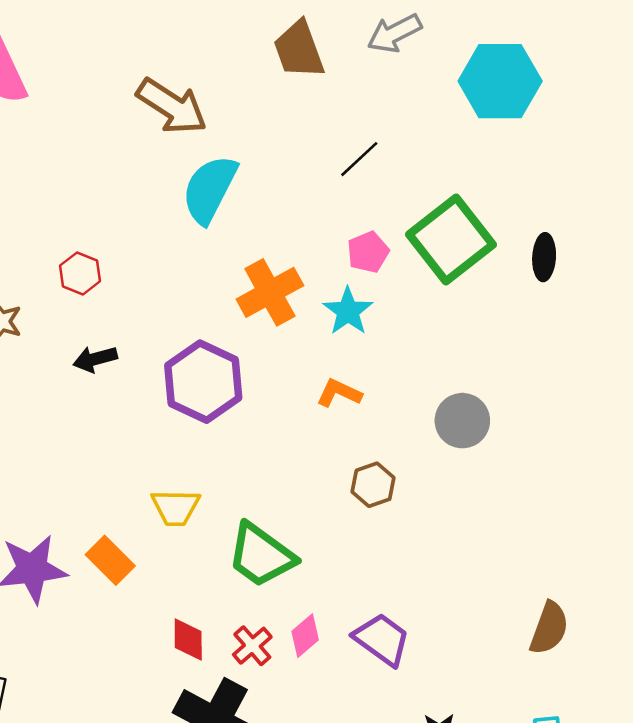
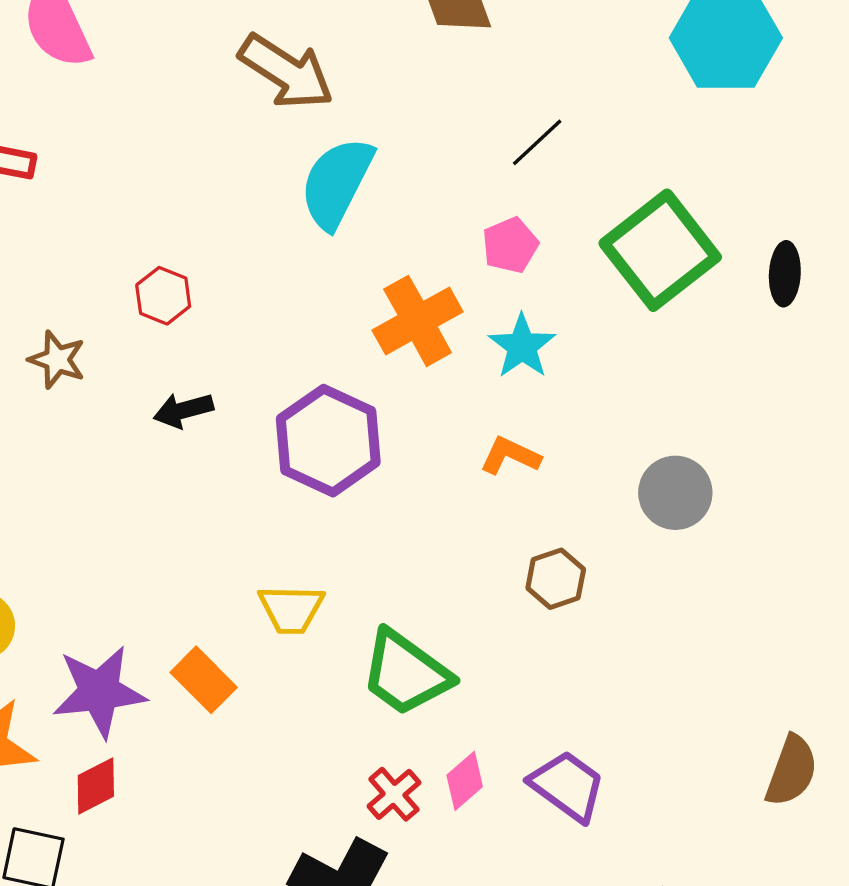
pink pentagon: (368, 252) -> (510, 245), moved
red diamond: (188, 639) -> (96, 786), moved, turned 63

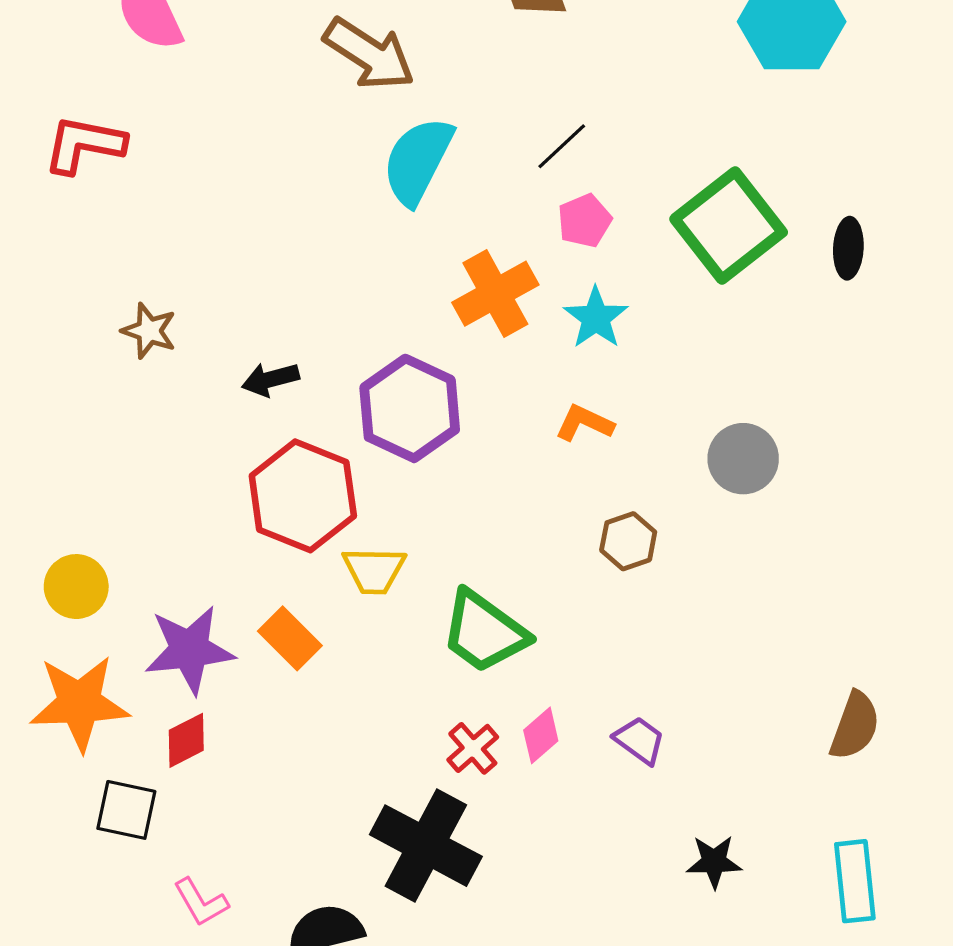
black line: (537, 142) -> (562, 146), moved
red hexagon: (163, 296) -> (303, 496), moved, size x2.0
purple trapezoid: (567, 786) -> (640, 740), size x0.7

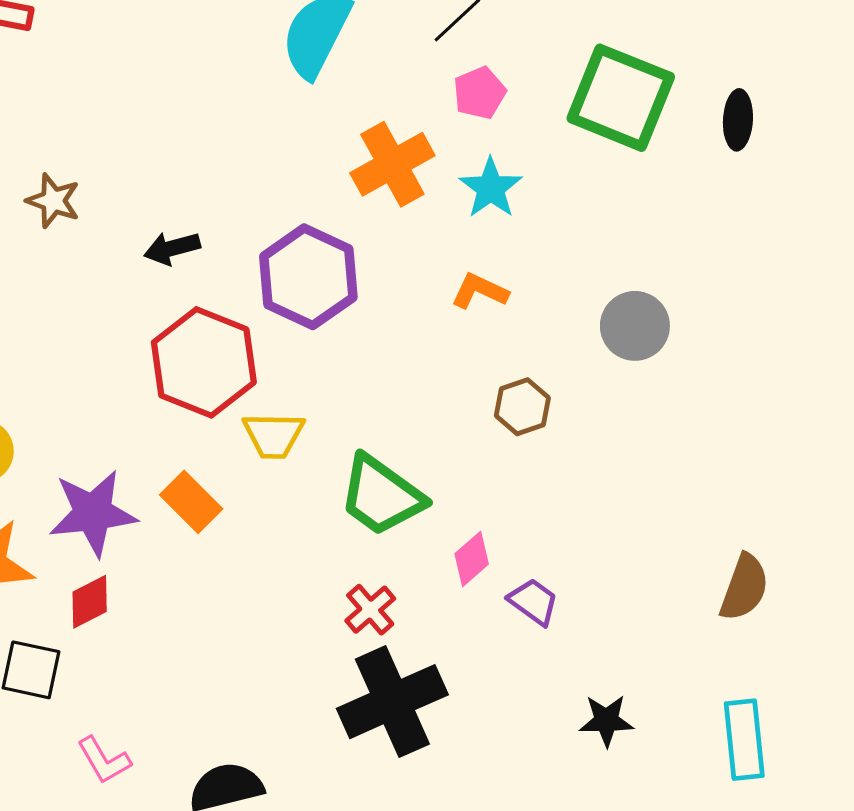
green square: (729, 226) -> (621, 98), turned -30
pink diamond: (541, 735) -> (472, 559), moved
black cross: (426, 846) -> (392, 702), moved, turned 38

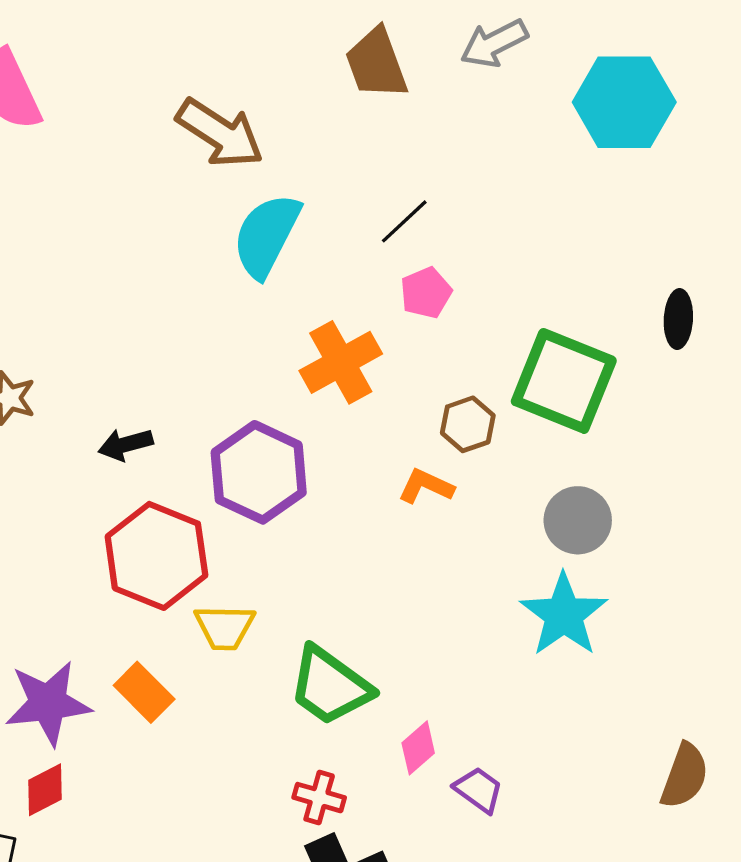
green square: (621, 98) -> (564, 381), moved
cyan star: (491, 188) -> (564, 615), moved, size x1.4
brown hexagon: (522, 407) -> (468, 424), moved
red cross: (370, 610) -> (319, 798), turned -33

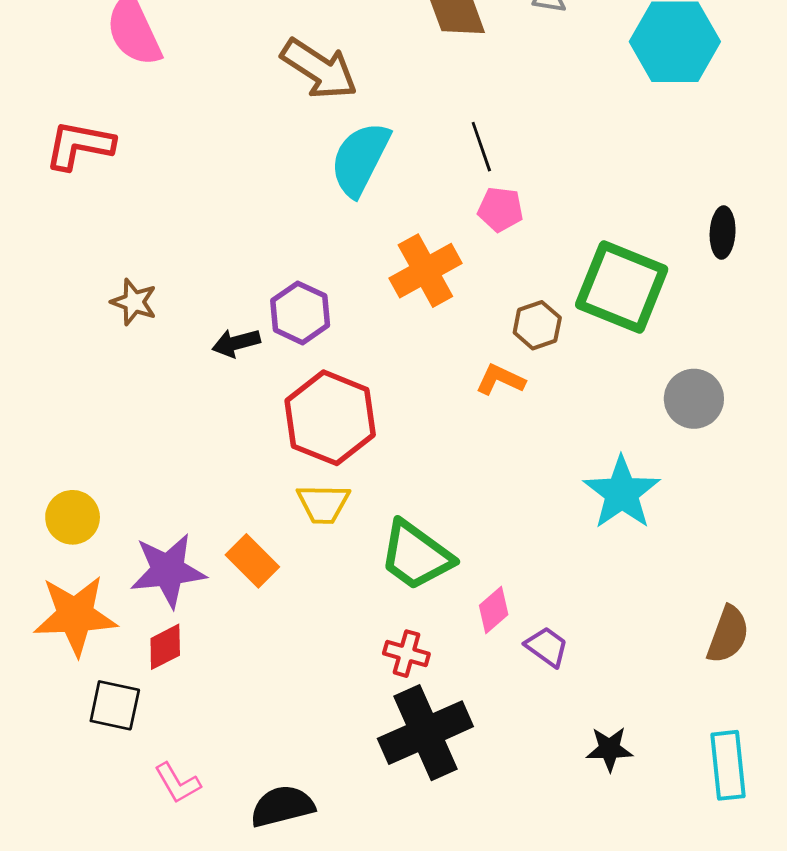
black line: (404, 221) -> (481, 147), turned -66
pink pentagon: (426, 293) -> (500, 209), turned 30
purple hexagon: (259, 472) -> (300, 313), moved, size x0.7
gray circle: (578, 520) -> (694, 399), moved
red hexagon: (156, 556) -> (330, 418), moved

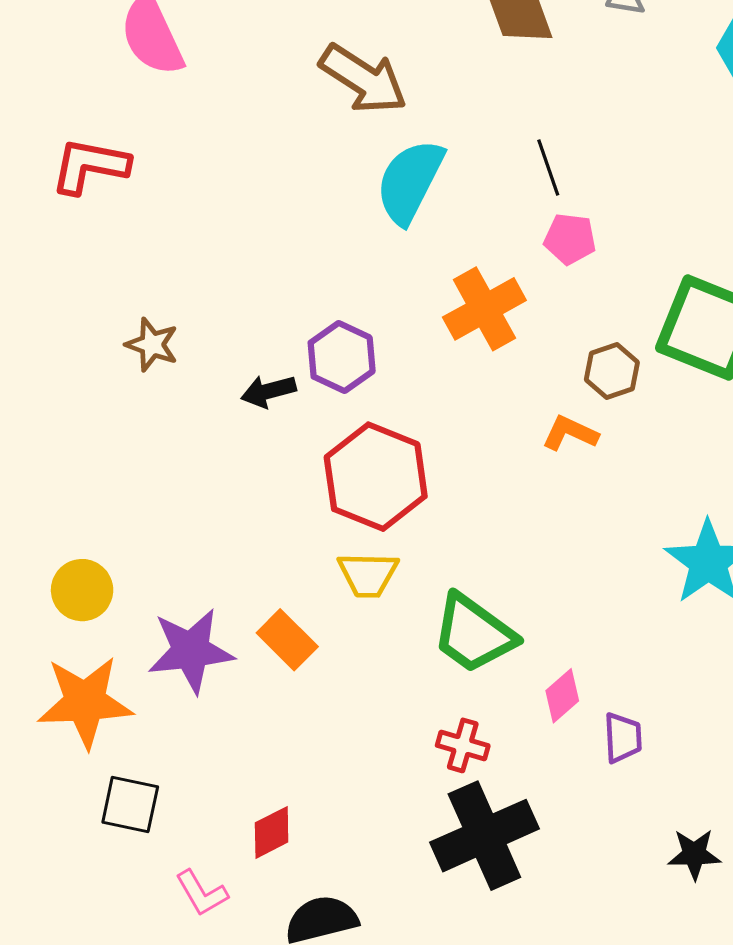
red diamond: (165, 647) -> (272, 832), moved
purple trapezoid: (547, 647) -> (623, 738), turned 51

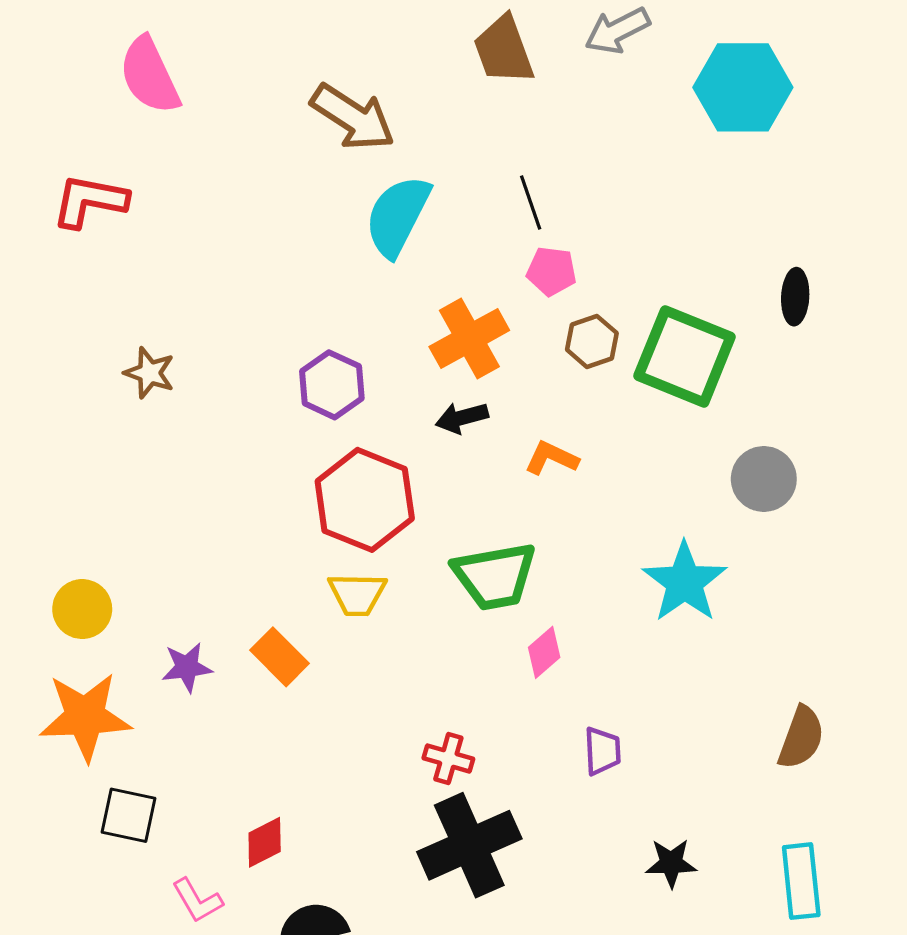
brown hexagon: (612, 371) -> (592, 341), moved
black arrow: (269, 391) -> (462, 418), moved
green trapezoid: (474, 634) -> (495, 576), moved, turned -46
purple star: (191, 651) -> (187, 667), size x0.6
pink diamond: (562, 696) -> (544, 652), moved

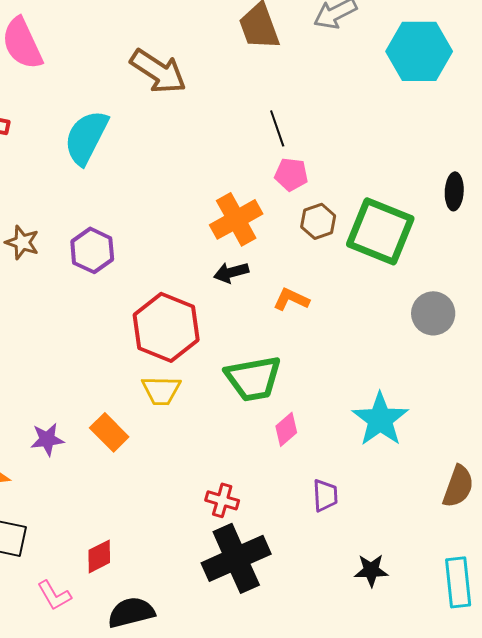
cyan semicircle: (398, 216) -> (86, 137), moved
purple hexagon: (332, 385) -> (92, 250), moved
cyan star: (685, 582) -> (380, 419), moved

